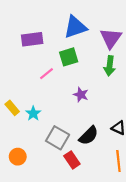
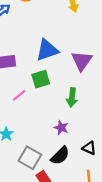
green arrow: (110, 66) -> (72, 97), moved
purple star: (81, 95) -> (61, 128), moved

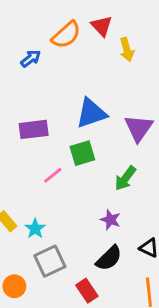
green arrow: (72, 97) -> (125, 178), turned 30
gray square: (30, 158) -> (50, 261), moved, turned 35

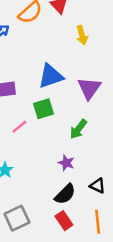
yellow arrow: (127, 50) -> (82, 35), moved
gray square: (50, 261) -> (17, 218), moved
red rectangle: (87, 291) -> (64, 221), moved

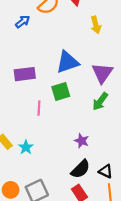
pink line: (19, 127) -> (39, 108), turned -48
green arrow: (78, 129) -> (100, 101), moved
black triangle: (98, 186) -> (106, 171), moved

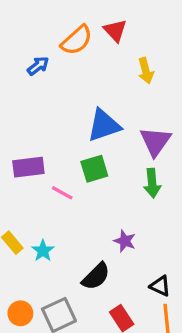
purple rectangle: (25, 74) -> (28, 167), moved
green arrow: (100, 101) -> (152, 183), turned -42
pink line: (39, 108) -> (62, 193), turned -64
black semicircle: (81, 169) -> (96, 276), moved

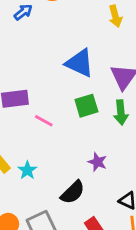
blue triangle: (104, 125) -> (80, 63), turned 44
green square: (94, 169) -> (86, 106), moved

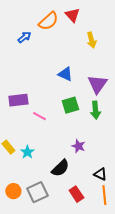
blue triangle: (80, 63) -> (65, 74), size x0.7

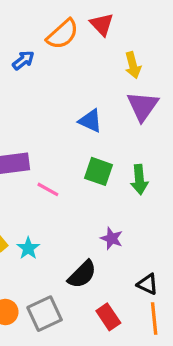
purple triangle: (97, 84) -> (143, 106), moved
green square: (70, 105) -> (99, 171), turned 36

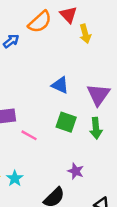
yellow arrow: (133, 65) -> (85, 34), moved
purple triangle: (143, 106) -> (98, 95), moved

